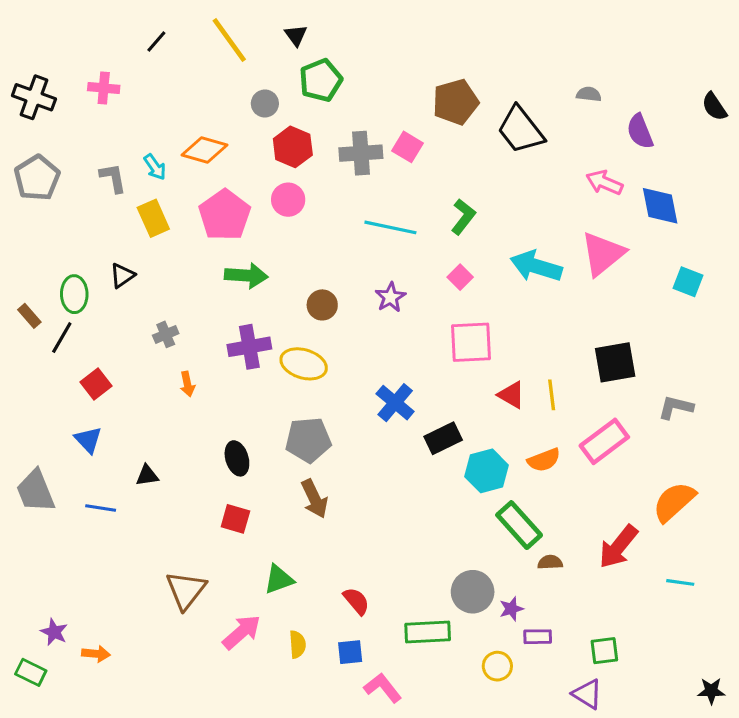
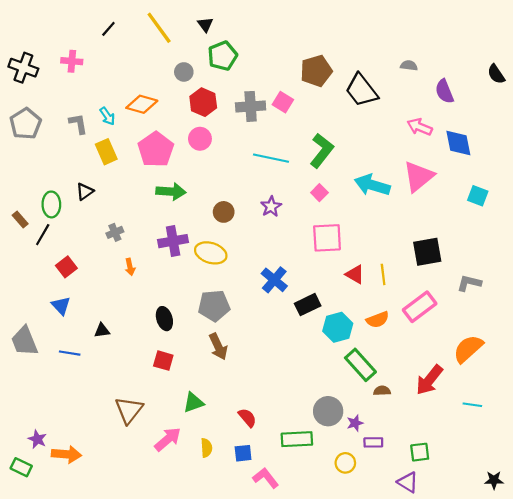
green L-shape: (463, 217) -> (322, 151), size x1.4
orange arrow: (96, 654) -> (66, 454), size x1.5

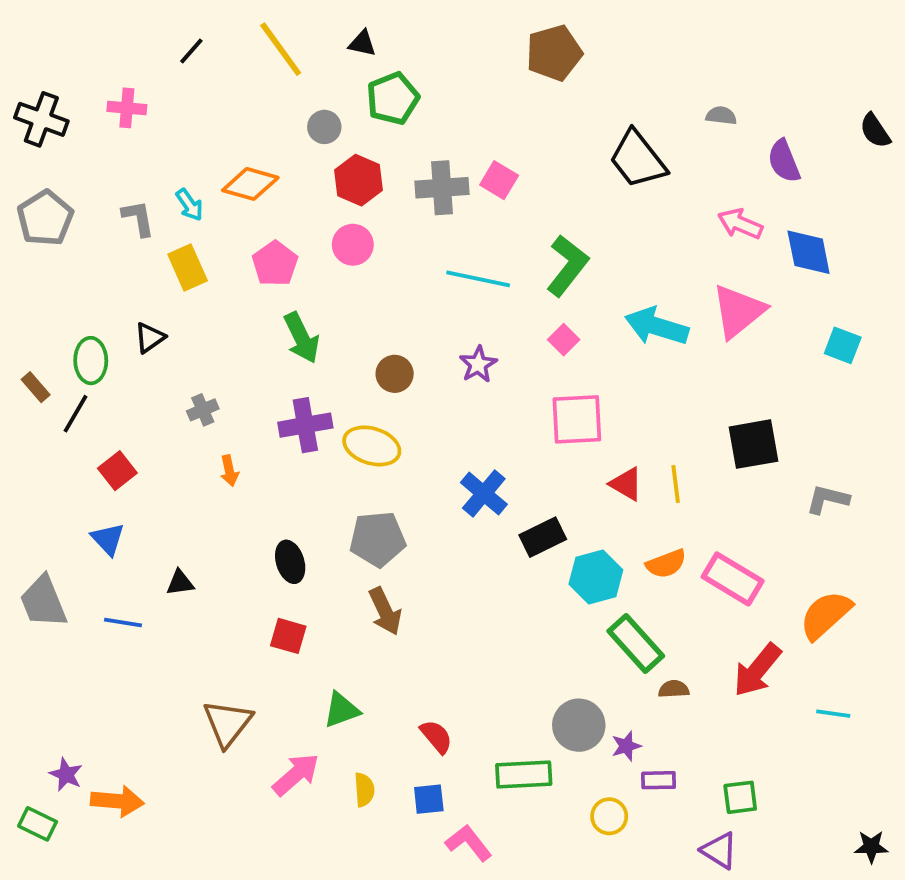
black triangle: (205, 25) -> (362, 43), turned -42
brown pentagon: (316, 71) -> (554, 53), moved
pink pentagon: (156, 150) -> (275, 264), size x0.7
green arrow: (171, 192) -> (302, 338), turned 60
pink rectangle: (420, 307) -> (733, 579), moved, turned 68

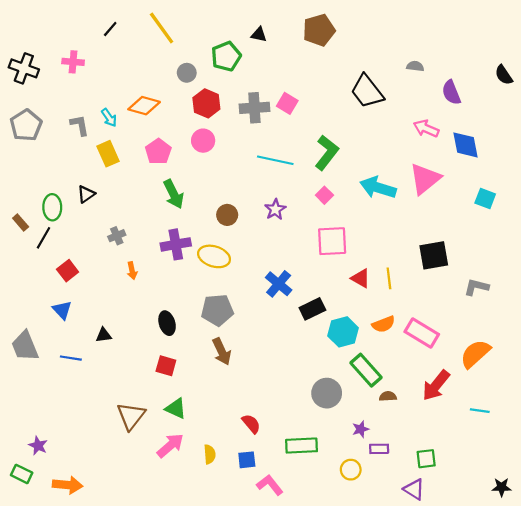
black triangle: (362, 43) -> (259, 35), moved
green triangle: (341, 710) -> (176, 408), moved, turned 45
gray circle: (579, 725) -> (327, 393), moved
orange arrow: (117, 801) -> (68, 485), moved

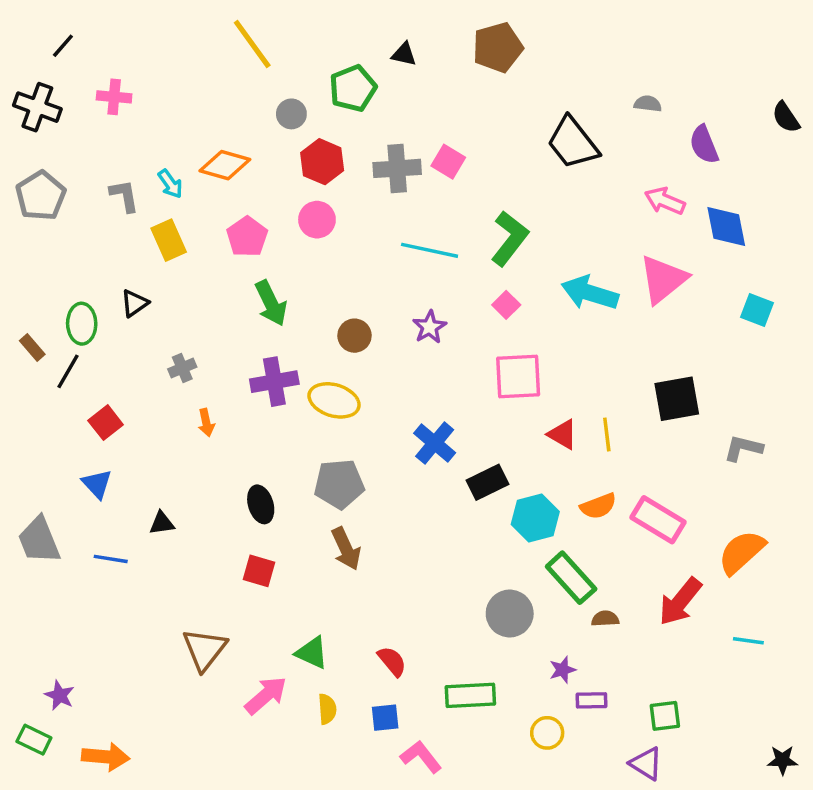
black line: (110, 29) -> (63, 46), moved
green triangle: (176, 408) -> (312, 653), moved

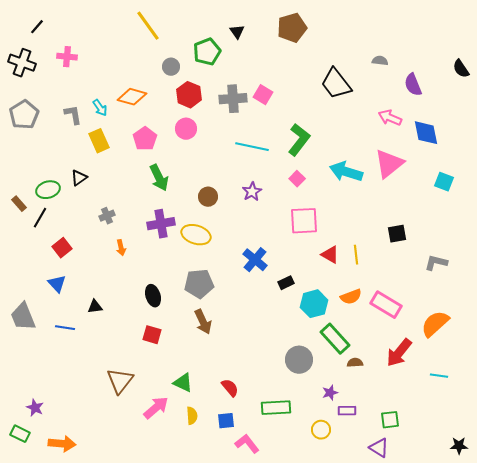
black triangle: (404, 54) -> (237, 32), turned 42
green ellipse: (82, 324) -> (48, 190), turned 75
black square: (677, 399) -> (397, 234), size x0.7
black rectangle: (487, 482) -> (286, 283), size x0.7

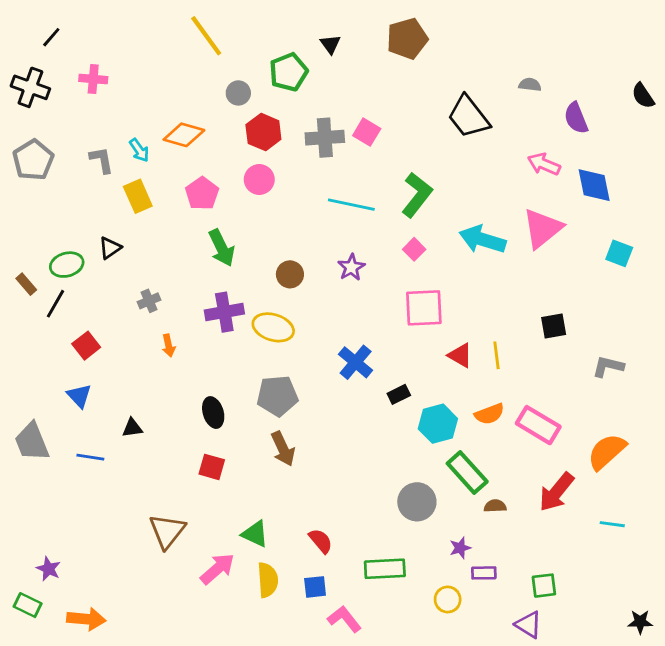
yellow semicircle: (192, 416) -> (268, 580), size x1.4

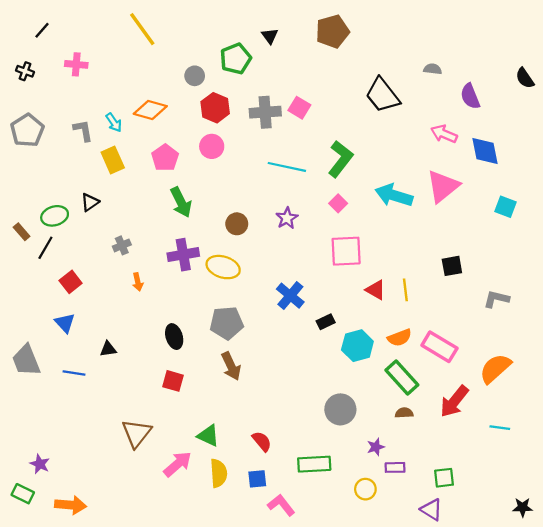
yellow line: (206, 36) -> (142, 29), moved
black cross: (30, 87) -> (25, 71), size x0.6
green rectangle: (467, 473) -> (402, 378), moved

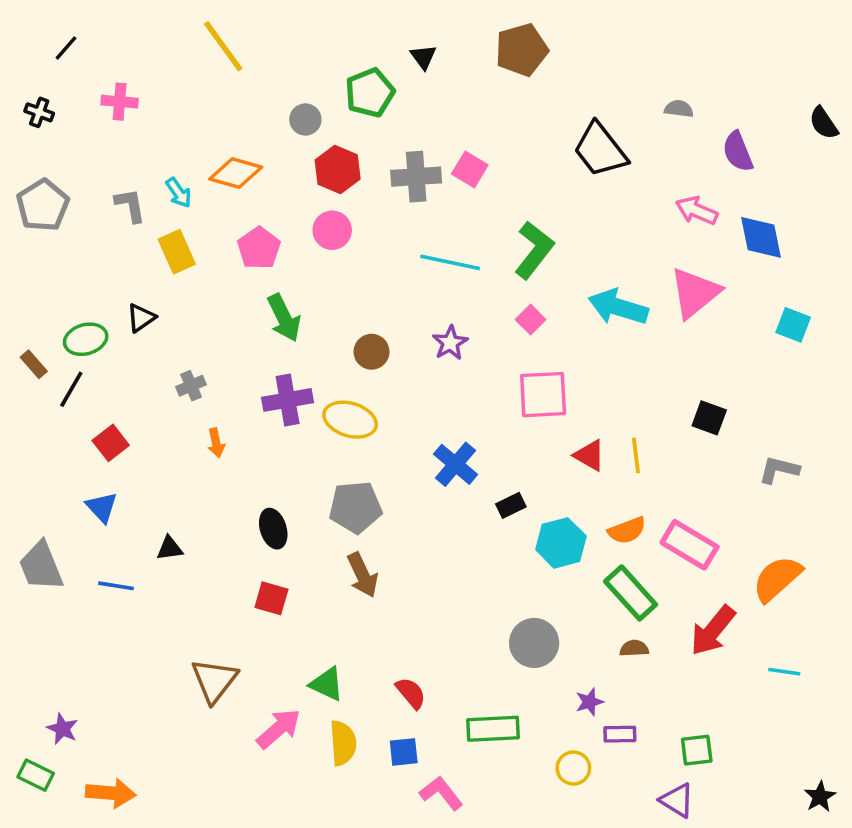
black square: (452, 266) -> (709, 418), turned 30
black star: (523, 507) -> (820, 797), turned -30

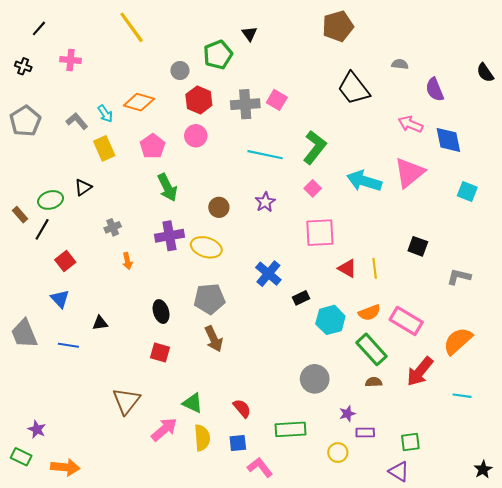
brown pentagon: (522, 50) -> (338, 26), moved
gray L-shape: (130, 205) -> (77, 121), turned -30

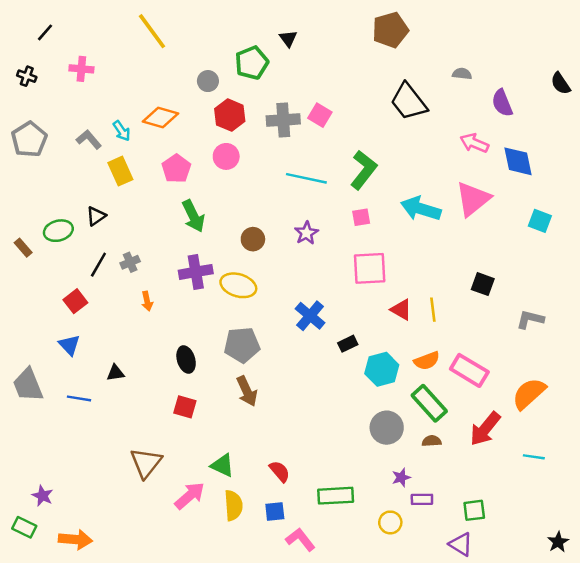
pink square: (313, 188) -> (361, 217), turned 35
black line: (42, 229) -> (98, 265), moved
gray circle: (315, 379) -> (387, 428), moved

